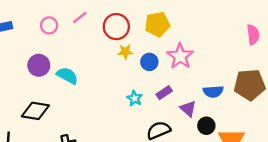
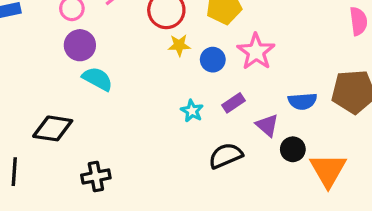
purple circle: (39, 65) -> (80, 45), moved

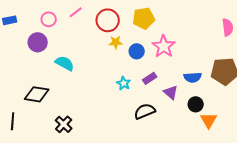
purple circle: (80, 45) -> (38, 42), moved
black circle: (293, 149) -> (196, 104), moved
orange triangle: (328, 170) -> (209, 120), size x0.7
black cross: (96, 176) -> (64, 124), turned -36

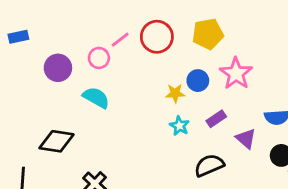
pink line: (76, 12) -> (120, 40), moved
pink circle: (49, 19) -> (99, 58), moved
yellow star: (116, 42) -> (175, 93), moved

